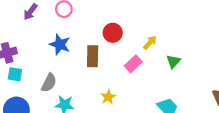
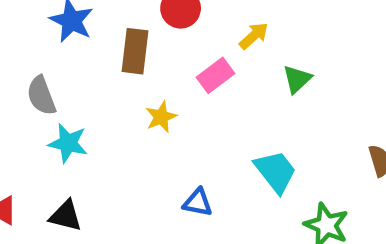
gray semicircle: (49, 83) -> (41, 96), turned 126
yellow star: (108, 97) -> (161, 117), moved

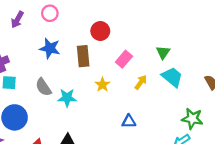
yellow arrow: (254, 36) -> (141, 82), moved
cyan star: (68, 143) -> (67, 98), moved
cyan trapezoid: (276, 172) -> (172, 77), moved

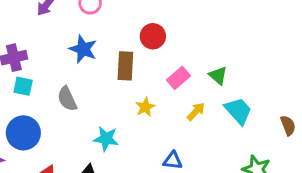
green triangle: (163, 52) -> (218, 76), moved, turned -32
cyan star: (67, 98) -> (106, 139), moved

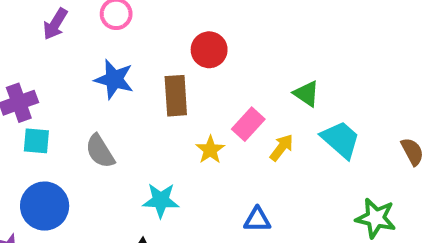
pink rectangle: (178, 78) -> (248, 124), moved

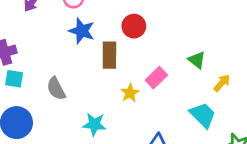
blue star: (114, 79) -> (82, 31), moved
cyan trapezoid: (341, 140) -> (203, 115), moved
yellow arrow: (282, 148) -> (222, 83), moved

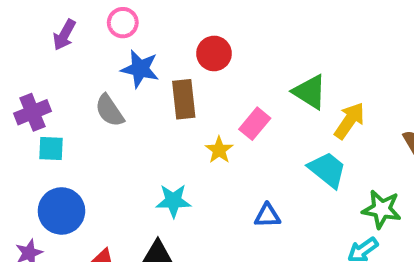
green triangle: (197, 60) -> (310, 92), size x1.4
yellow arrow: (222, 83) -> (349, 121), size x1.4
gray semicircle: (56, 89) -> (109, 111), moved

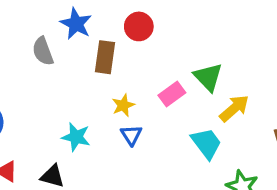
pink rectangle: (255, 124) -> (172, 94), moved
blue triangle: (267, 216) -> (131, 135), moved, turned 45

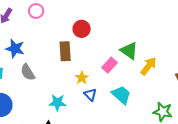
blue star: (76, 24) -> (15, 49), moved
gray semicircle: (43, 51) -> (28, 72), moved
cyan trapezoid: (206, 143) -> (121, 95), moved

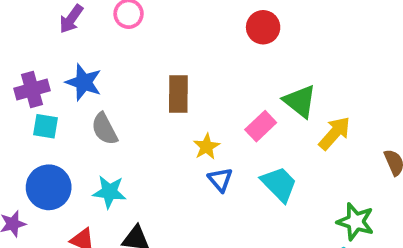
red circle: (82, 29) -> (263, 27), moved
cyan star: (57, 102) -> (109, 192), moved

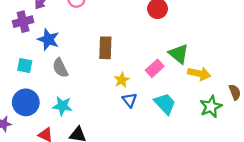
purple cross: (32, 90) -> (23, 22), moved
yellow arrow: (335, 133) -> (199, 74), turned 60
green star: (355, 222) -> (211, 107), moved, turned 30

